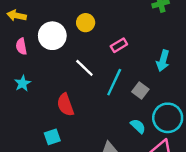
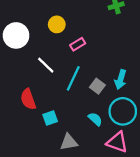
yellow circle: (86, 23) -> (57, 24), moved
cyan arrow: (163, 61) -> (121, 79), moved
cyan square: (52, 137) -> (50, 118), moved

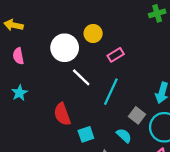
white circle: (16, 35) -> (65, 48), moved
gray square: (97, 86) -> (137, 115), moved
cyan semicircle: (95, 119) -> (124, 136), moved

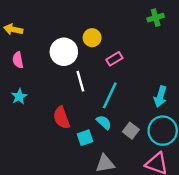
white line: (81, 77) -> (80, 81), turned 30
gray square: (137, 115) -> (131, 131), moved
cyan semicircle: (124, 136) -> (104, 122), moved

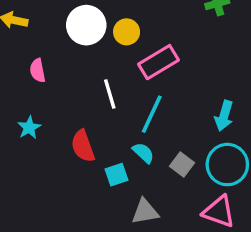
white circle: (64, 52) -> (86, 25), moved
pink rectangle: (114, 59) -> (158, 62), size x1.6
pink semicircle: (18, 60) -> (38, 70), moved
cyan star: (19, 96) -> (29, 128), moved

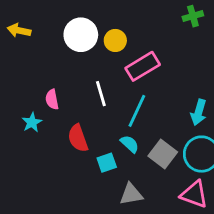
pink semicircle: (38, 70) -> (52, 99), moved
gray square: (182, 165) -> (163, 154), size x1.4

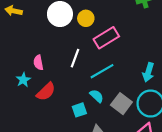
white line: (101, 94) -> (75, 58), turned 36
cyan line: (137, 111) -> (102, 71), turned 35
red semicircle: (78, 138) -> (46, 92), moved, turned -114

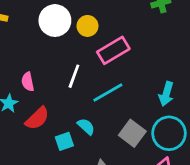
cyan semicircle: (97, 96) -> (86, 126), moved
cyan square: (79, 110) -> (64, 141), moved

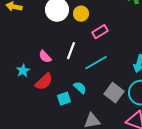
pink rectangle: (113, 50) -> (100, 32), size x0.7
pink semicircle: (28, 82) -> (45, 57), moved, turned -32

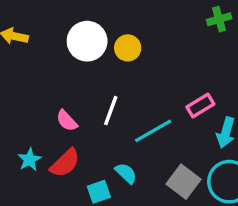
pink rectangle: (100, 32) -> (200, 105), moved
cyan star: (23, 71) -> (30, 160), moved

